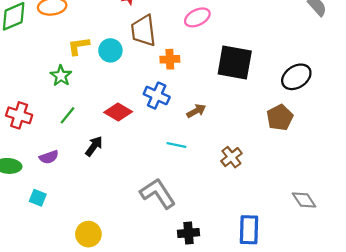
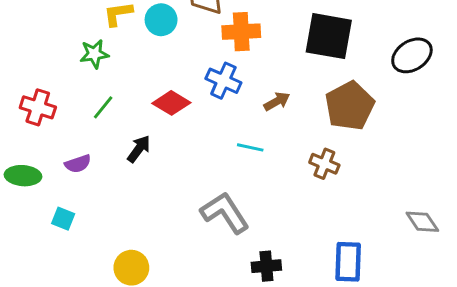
orange cross: (170, 59) -> (241, 32), size x1.4
green star: (61, 76) -> (94, 54), turned 30
brown pentagon: (280, 118) -> (350, 106), moved, size x1.4
brown cross: (231, 157) -> (324, 164), turned -30

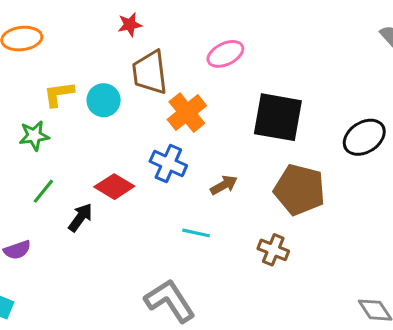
orange cross: (241, 32) -> (187, 113), turned -36
brown pentagon: (350, 106) -> (299, 190), turned -30
black arrow: (139, 149) -> (80, 217), moved

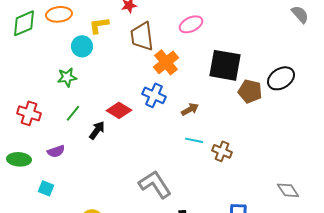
yellow L-shape: (59, 94) -> (99, 25), moved
cyan circle: (104, 100) -> (82, 46), moved
brown pentagon: (299, 190) -> (250, 91), moved, size x0.7
cyan line: (196, 233) -> (194, 140), moved

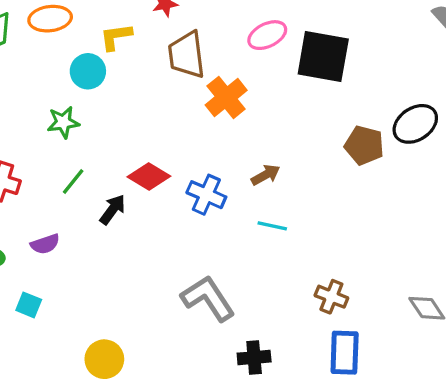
black square: (225, 65) -> (323, 56), moved
blue cross: (154, 95) -> (206, 195), moved
brown cross: (222, 151) -> (331, 297), moved

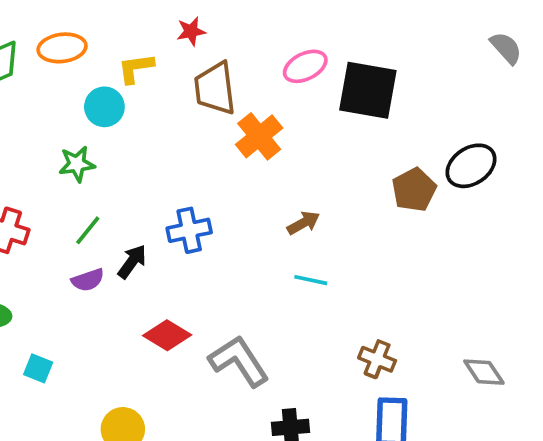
brown pentagon: (364, 145) -> (414, 190), turned 30
red diamond: (149, 177) -> (167, 335), moved
blue cross: (206, 195) -> (189, 230), moved, turned -36
purple semicircle: (45, 244) -> (88, 280), moved

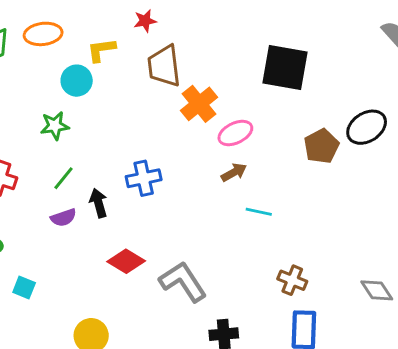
pink ellipse: (305, 66) -> (235, 133), moved
black arrow: (132, 262) -> (98, 203), turned -52
cyan line: (311, 280) -> (259, 212), moved

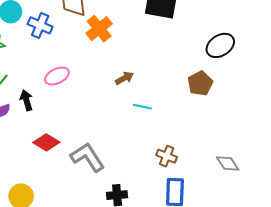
pink ellipse: (235, 133) -> (57, 76), moved
brown pentagon: (321, 146) -> (200, 83), moved
blue cross: (144, 178) -> (40, 25), moved, turned 35

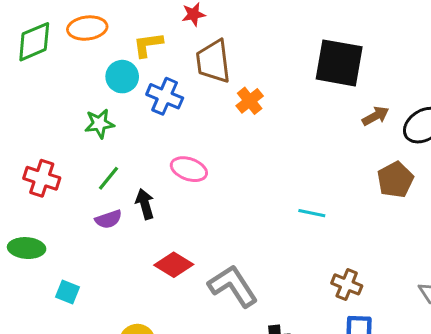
orange cross: (99, 29) -> (250, 101), size x0.7
pink ellipse: (57, 76) -> (189, 169), turned 45
brown arrow: (124, 78) -> (376, 116), moved

